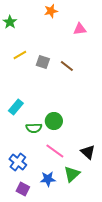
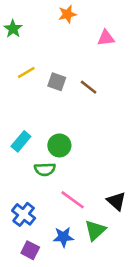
green circle: (54, 121) -> (59, 145), moved

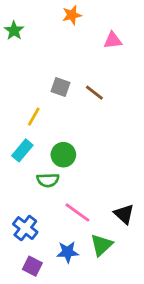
yellow line: (26, 72) -> (34, 117), moved, turned -30

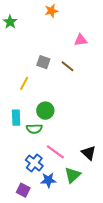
pink triangle: (113, 40) -> (81, 40), moved
cyan rectangle: (22, 150) -> (16, 118), moved, turned -42
blue cross: (25, 228) -> (34, 163), moved

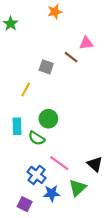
brown line: (67, 66) -> (71, 57), moved
green semicircle: (34, 129) -> (36, 138), turned 35

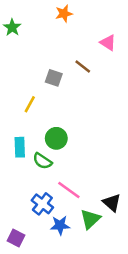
pink triangle: (86, 43) -> (108, 43), moved, turned 40
black triangle: (95, 164) -> (112, 203), moved
purple square: (25, 204) -> (16, 238), moved

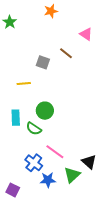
yellow line: (30, 104) -> (24, 83), turned 56

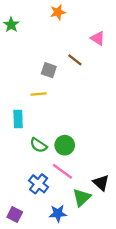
yellow line: (24, 83) -> (39, 94), moved
green circle: (45, 111) -> (65, 145), moved
cyan rectangle: (16, 118) -> (18, 119), moved
blue star: (48, 180) -> (58, 213), moved

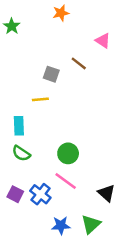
green semicircle: (39, 145) -> (21, 153), moved
green triangle: (82, 197) -> (91, 224), moved
purple square: (15, 215) -> (15, 194), moved

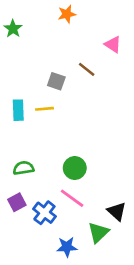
cyan rectangle: (19, 126) -> (18, 110), moved
green semicircle: (21, 153) -> (23, 168), turned 138
purple square: (15, 194) -> (17, 202), moved, turned 35
green triangle: (91, 224) -> (98, 232), moved

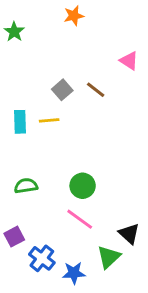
pink triangle: (113, 44) -> (129, 61), moved
brown line: (87, 69) -> (96, 90), moved
gray square: (56, 81) -> (62, 90), turned 30
purple square: (17, 202) -> (14, 237), moved
blue cross: (44, 213) -> (42, 258), moved

